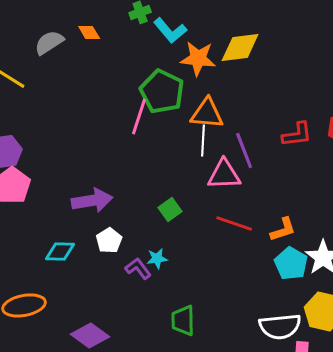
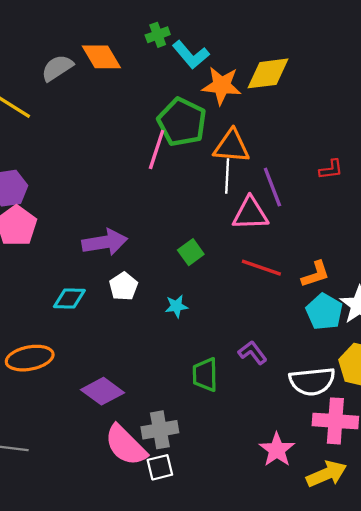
orange diamond: (89, 32) -> (101, 57), size x1.6
red L-shape: (297, 134) -> (331, 169), size x0.7
purple L-shape: (138, 268) -> (253, 353), moved

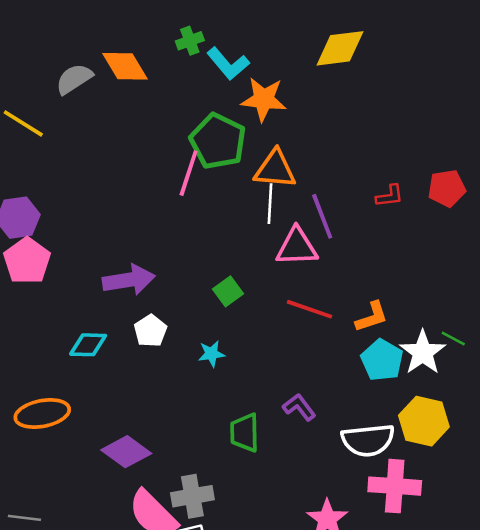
yellow diamond: (268, 73) -> (340, 48), moved

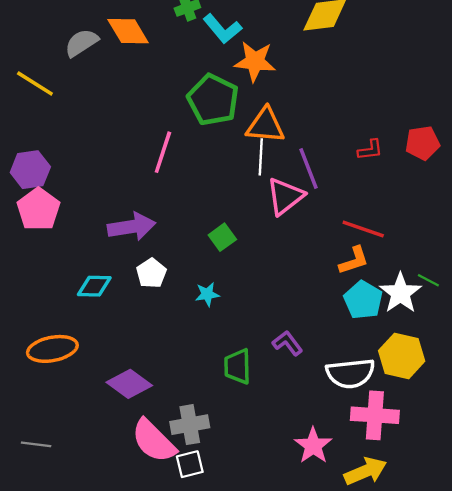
pink line: (189, 173) -> (163, 152), moved
pink triangle: (297, 247) -> (285, 196), turned -36
red line: (309, 309) -> (363, 229), moved

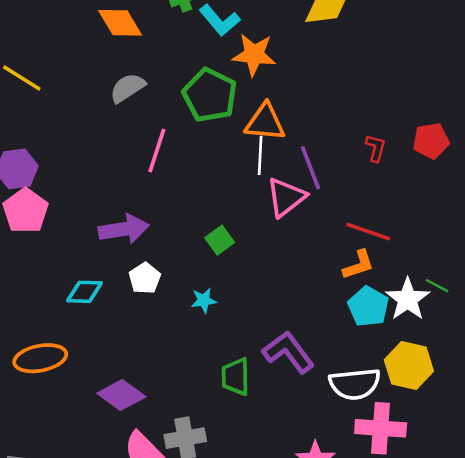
gray semicircle: (81, 43) -> (127, 88), moved
red L-shape: (370, 150) -> (376, 148), turned -68
purple L-shape: (288, 343) -> (288, 352), size x1.6

